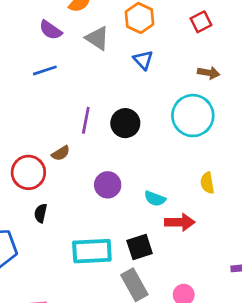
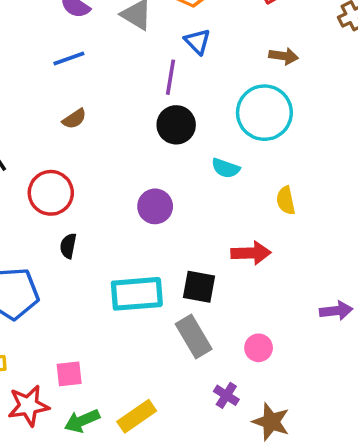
purple line: (86, 120) -> (171, 77), moved
brown semicircle: (61, 153) -> (74, 119), moved
cyan semicircle: (155, 199) -> (226, 168), moved
black square: (140, 247) -> (199, 287), turned 30

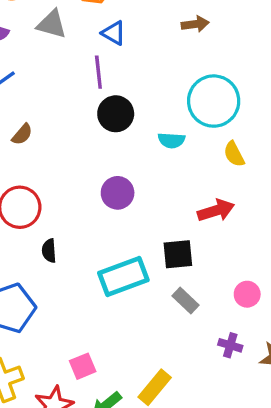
cyan circle: (264, 113) -> (214, 101), moved
gray rectangle: (194, 336) -> (186, 301), size x0.7

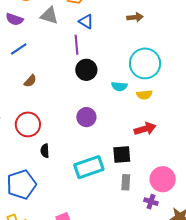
yellow semicircle: (234, 154) -> (144, 95), moved, turned -70
pink circle: (247, 294) -> (163, 179), size x1.6
gray rectangle: (186, 301) -> (126, 182), turned 49
purple cross: (230, 345) -> (151, 202), moved

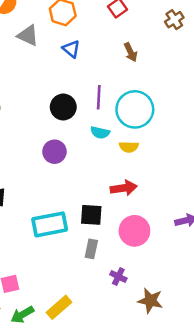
brown arrow: (135, 17) -> (131, 52), turned 63
purple line: (77, 45) -> (99, 97), moved
purple circle: (86, 117) -> (54, 152), moved
pink circle: (163, 179) -> (134, 231), moved

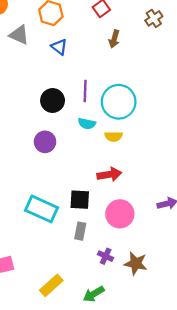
brown arrow: (131, 52) -> (114, 39), moved, turned 42
cyan rectangle: (50, 224) -> (41, 209), turned 36
brown star: (150, 301) -> (136, 263), moved
green arrow: (22, 315) -> (94, 294), moved

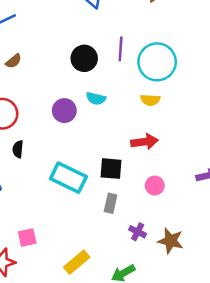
cyan semicircle: (87, 124) -> (96, 99), moved
purple circle: (45, 142) -> (64, 111), moved
pink circle: (120, 214) -> (155, 186), size x0.6

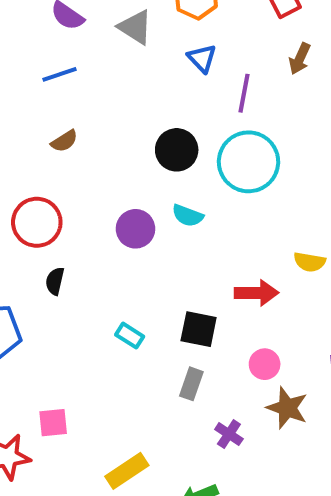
purple line: (121, 49) -> (244, 93), moved
cyan circle: (157, 62) -> (249, 162), moved
yellow semicircle: (150, 100) -> (310, 262), moved
cyan rectangle: (68, 178) -> (130, 336), size x0.5
brown star: (171, 241) -> (287, 408), moved

